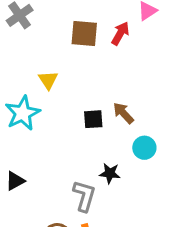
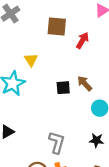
red arrow: (120, 33) -> (82, 40), moved
black star: (110, 173) -> (96, 140), moved

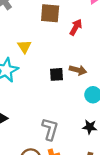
brown arrow: (85, 83) -> (78, 70), turned 147

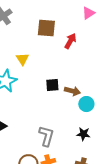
brown arrow: (78, 70) -> (72, 91), moved

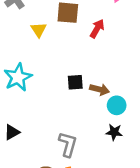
yellow triangle: (22, 59) -> (39, 30), moved
black star: (83, 134) -> (114, 132), moved

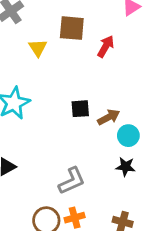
brown arrow: (100, 89) -> (109, 117), turned -42
gray L-shape: (68, 144) -> (72, 181), turned 50

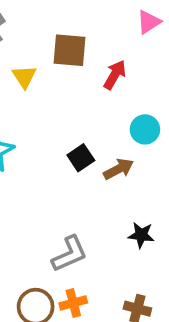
black square: (80, 109) -> (81, 158), turned -30
cyan circle: (128, 136) -> (145, 129), moved

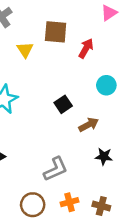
brown arrow: (119, 169) -> (89, 125), moved
orange cross: (73, 303) -> (69, 202), moved

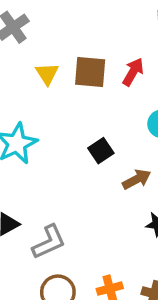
brown square: (56, 32) -> (90, 72), moved
gray L-shape: (56, 169) -> (49, 242), moved

